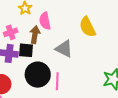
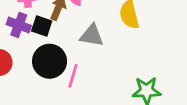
gray triangle: (64, 49) -> (92, 36), turned -30

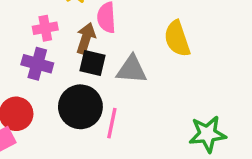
black square: (42, 26) -> (93, 63), moved

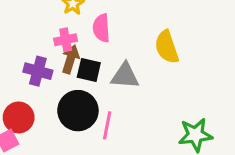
pink cross: (45, 28) -> (66, 40), moved
brown arrow: (86, 38) -> (70, 59), moved

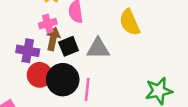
black square: (89, 70) -> (69, 46), turned -30
red circle: (19, 117) -> (40, 75), moved

